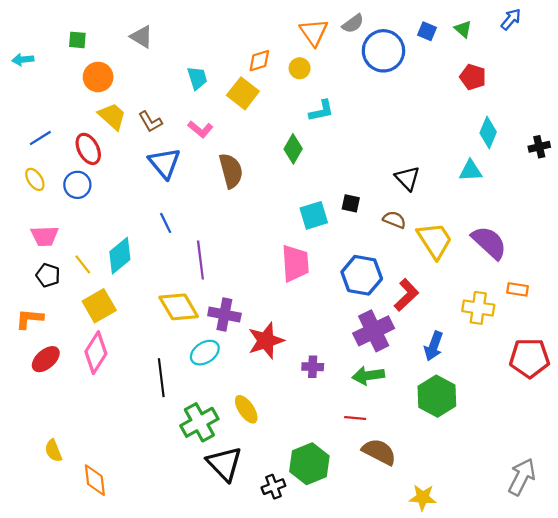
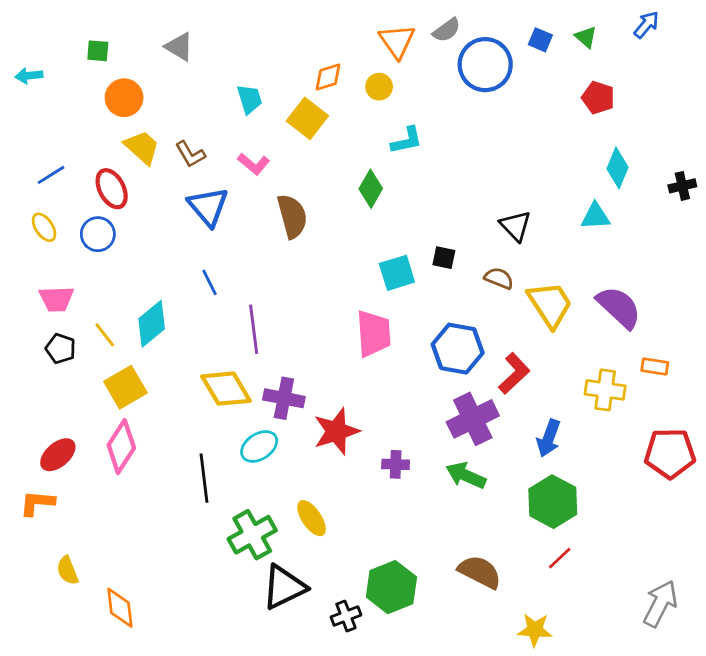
orange L-shape: (29, 319) -> (37, 503), moved
green arrow: (368, 375) -> (466, 475), turned 32
red line: (355, 418) -> (560, 558), moved, turned -48
black triangle: (224, 464) -> (284, 587), turned 48

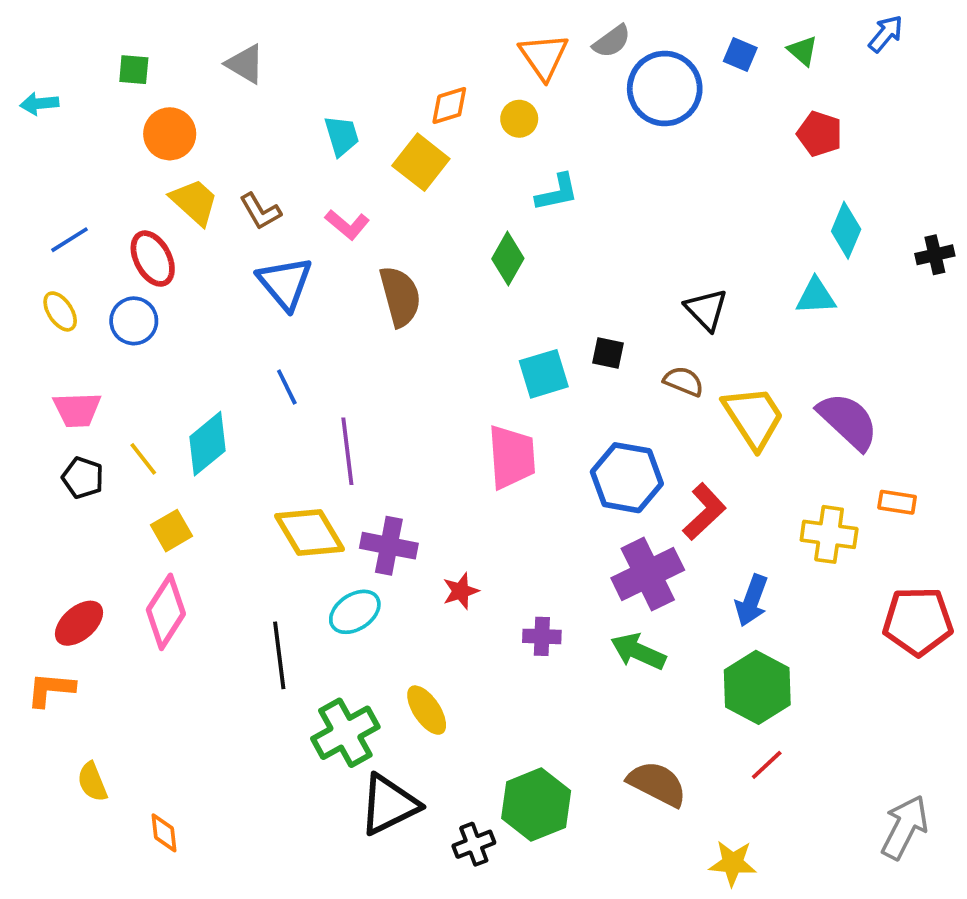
yellow square: (125, 387) -> (172, 531), size x0.7
red star: (336, 431) -> (461, 591), size x0.6
orange diamond: (120, 608) -> (164, 833), size x0.7

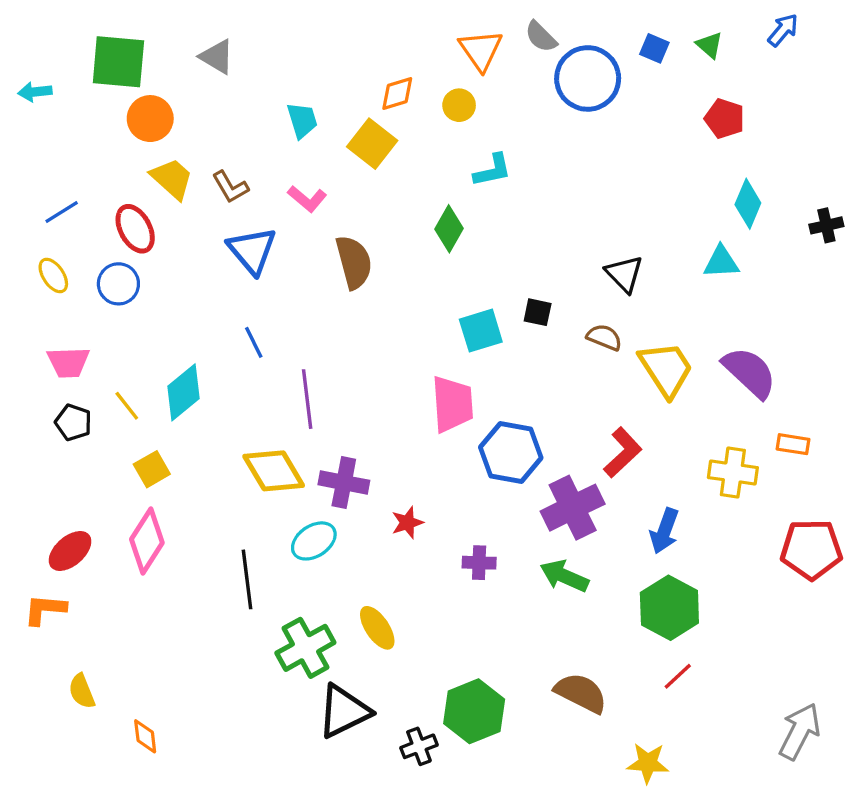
gray semicircle: (612, 41) -> (541, 37), turned 81
green square: (134, 70) -> (118, 62), size x2.0
blue hexagon: (627, 478) -> (511, 452), moved

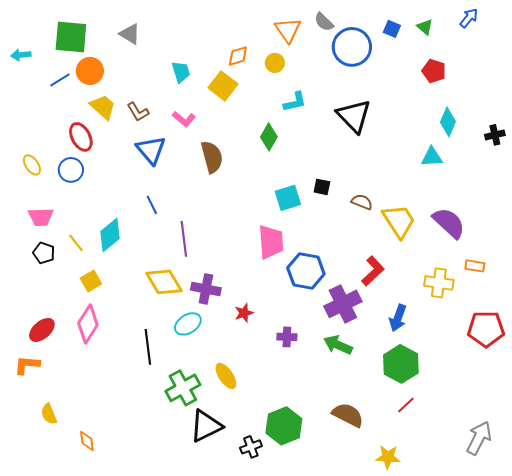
blue line: (62, 212) -> (60, 80), moved
black triangle: (624, 274) -> (354, 116), moved, size x1.5

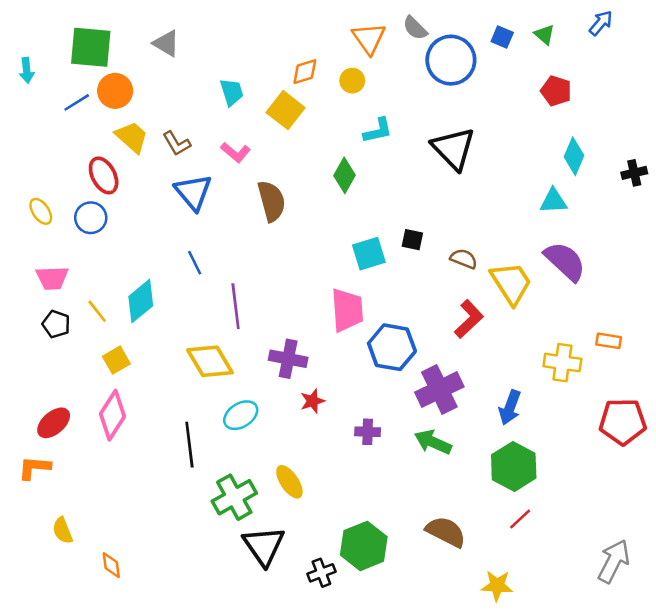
cyan arrow: (21, 55) -> (27, 70), turned -90
purple semicircle: (449, 223) -> (565, 261), moved
red L-shape: (373, 271) -> (469, 319), moved
purple cross: (206, 289) -> (288, 359), moved
black triangle: (206, 426) -> (264, 546), turned -39

